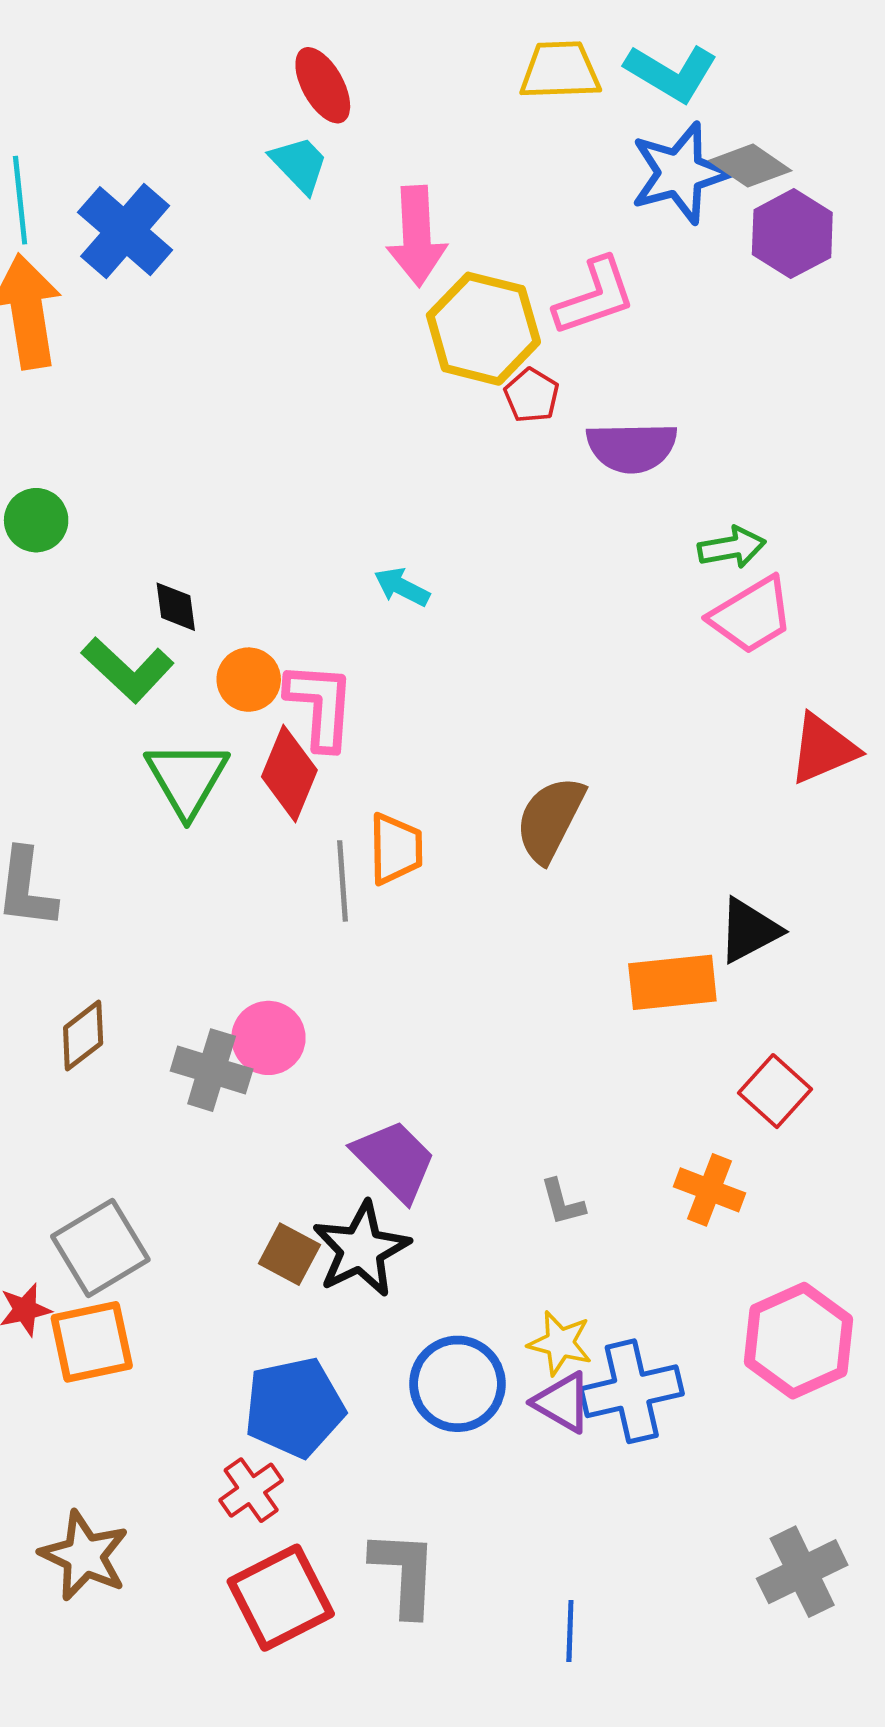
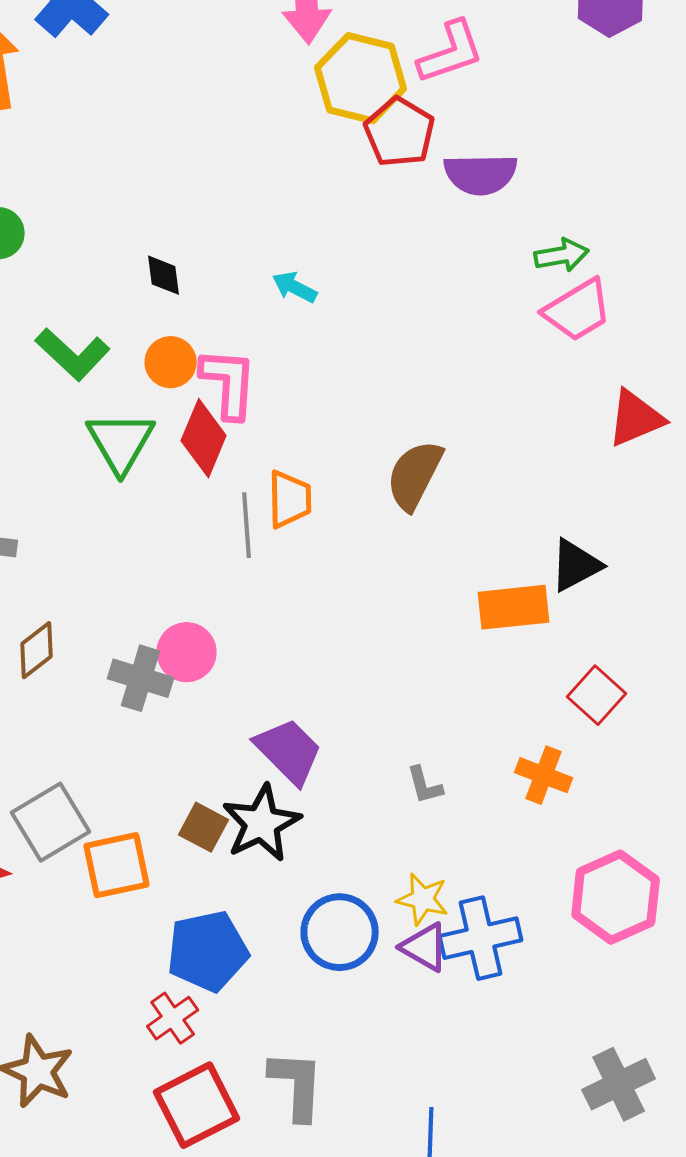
red pentagon: (532, 395) -> (400, 132), size x1.6
black diamond: (176, 607) -> (164, 275), moved
orange square: (92, 1342) -> (117, 865), moved

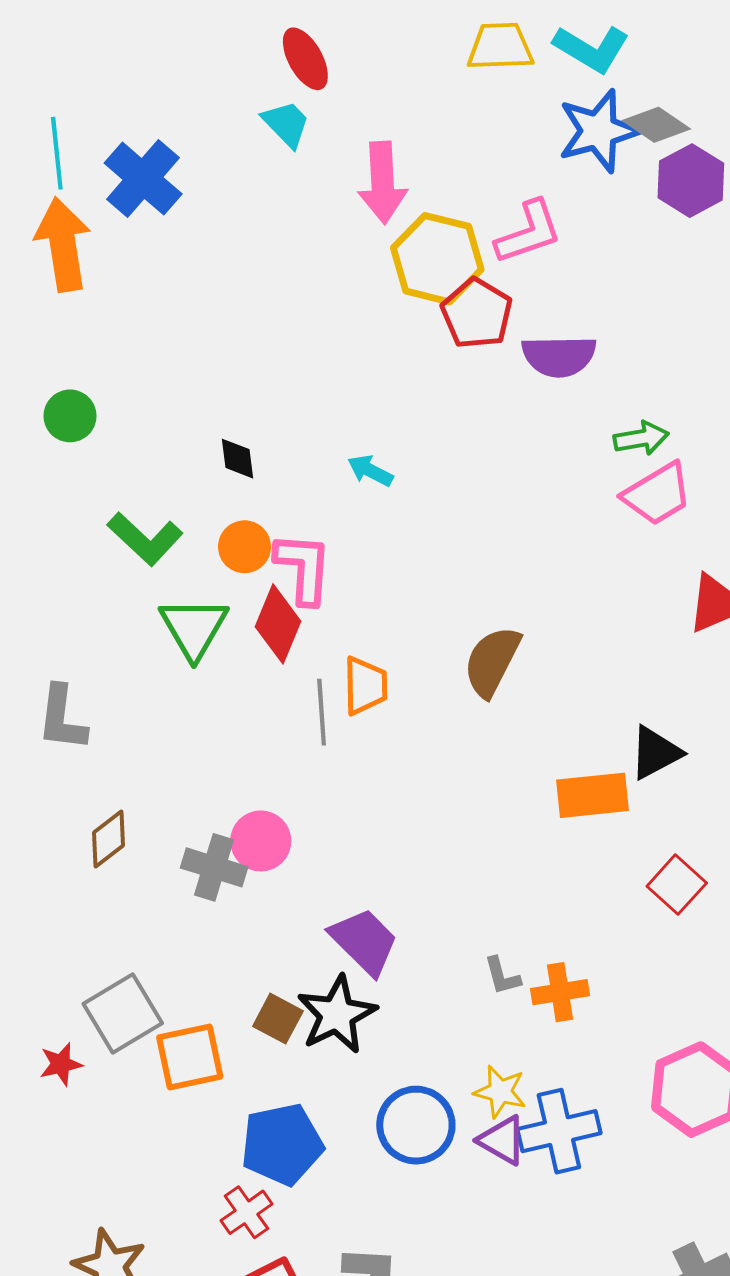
orange cross: (544, 775) -> (560, 992), moved, turned -30

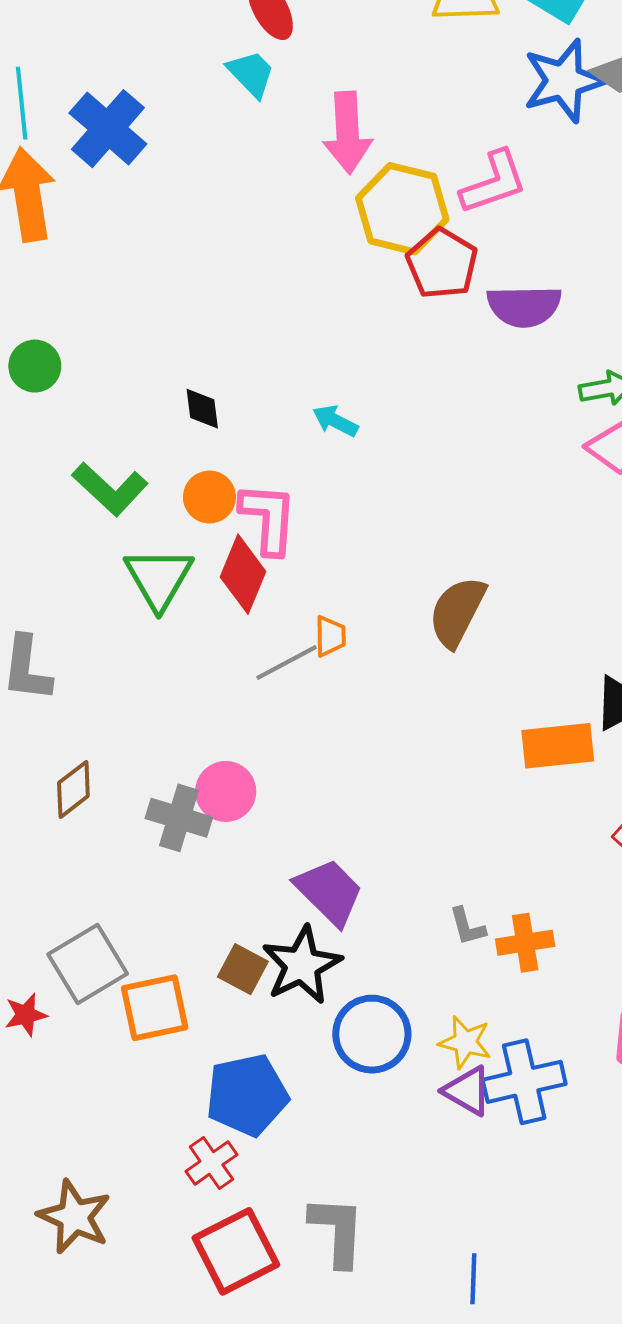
orange trapezoid: (365, 686) -> (330, 636), size x0.7
gray line: (322, 712) -> (287, 663), turned 66
blue circle: (416, 1125) -> (372, 1034), moved

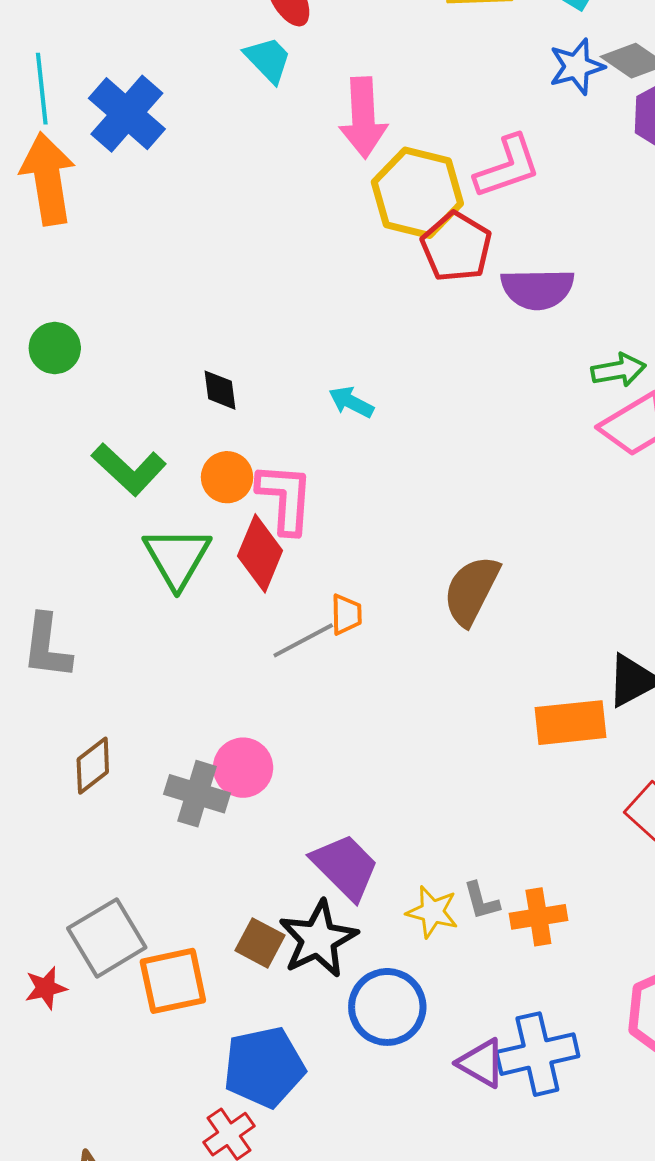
blue star: (564, 81) -> (577, 67), size x0.7
yellow star: (465, 1042) -> (432, 912), moved

